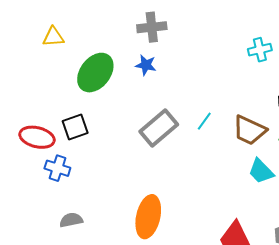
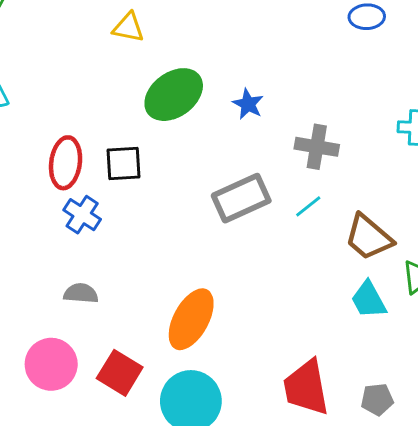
gray cross: (152, 27) -> (317, 147), moved
red ellipse: (37, 137) -> (66, 163), turned 68

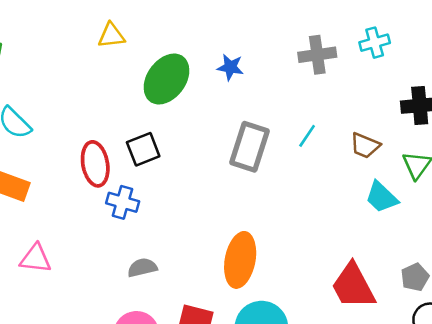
gray cross: (317, 147) -> (317, 55), moved
gray rectangle: (241, 198) -> (250, 147), turned -30
brown trapezoid: (369, 237) -> (365, 146), size x0.7

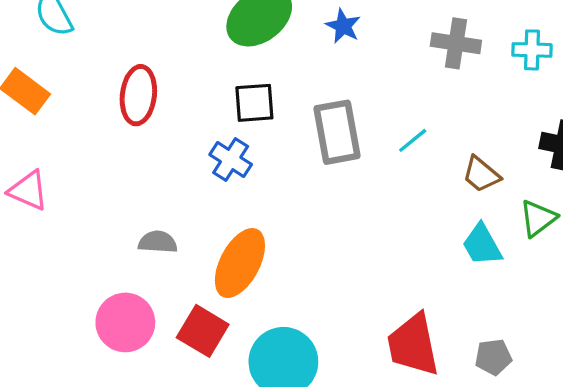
gray rectangle: (250, 147) -> (337, 132), turned -45
black square: (143, 149) -> (254, 103), moved
blue cross: (123, 202) -> (231, 159), moved
orange ellipse: (240, 260) -> (240, 263), moved

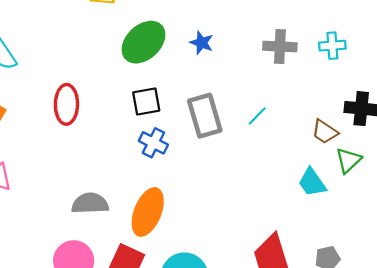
blue cross: (231, 159) -> (153, 143), moved
brown trapezoid: (481, 174) -> (325, 132), moved
gray semicircle: (158, 242) -> (90, 203), size x1.4

